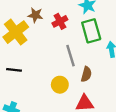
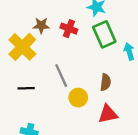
red cross: (60, 21) -> (69, 29), turned -32
gray line: (70, 56) -> (61, 75), moved

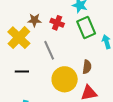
gray line: (61, 75) -> (49, 50), moved
yellow circle: (78, 98) -> (65, 79), size x1.6

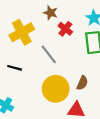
brown star: (34, 20) -> (50, 13), moved
gray line: (49, 50) -> (49, 54), turned -30

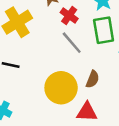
gray line: (49, 54) -> (72, 43), moved

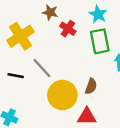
gray line: (72, 43) -> (42, 68), moved

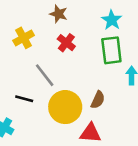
red cross: (68, 29) -> (66, 43), moved
yellow cross: (21, 36) -> (24, 38), size x0.7
black line: (16, 76) -> (24, 99), moved

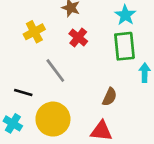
black line: (24, 99) -> (23, 93), moved
yellow circle: (65, 107) -> (53, 119), moved

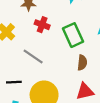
green rectangle: (124, 46) -> (73, 35), moved

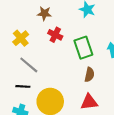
gray line: (33, 56) -> (29, 65), moved

